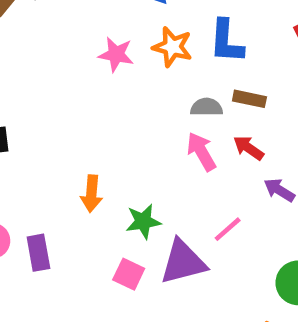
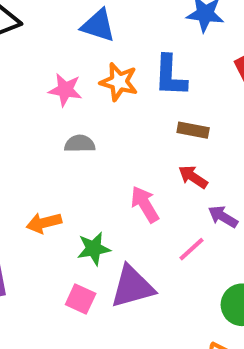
gray semicircle: (206, 107) -> (80, 144), moved
pink arrow: (201, 152) -> (145, 204), moved
orange arrow: (91, 194) -> (44, 223), turned 72
pink line: (228, 229) -> (192, 249), moved

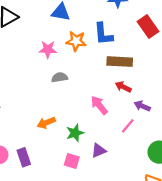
brown rectangle: (193, 130) -> (120, 62), size x1.5
purple triangle: (132, 287) -> (99, 151), size x0.6

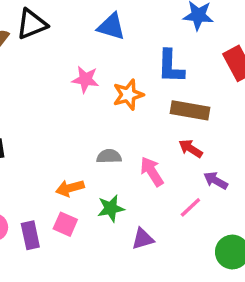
orange star: (76, 41) -> (128, 95), moved, turned -30
gray semicircle: (60, 77) -> (109, 156), moved
pink square: (72, 161) -> (65, 224), moved

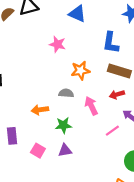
orange star: (128, 95) -> (80, 71), moved
red arrow: (191, 149) -> (117, 94), turned -56
pink square: (65, 224) -> (38, 151), moved
purple triangle: (143, 239) -> (65, 150), moved

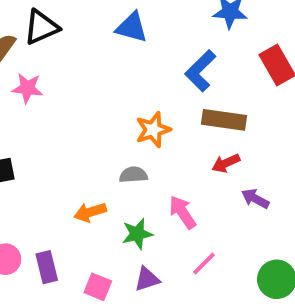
blue L-shape: (111, 43) -> (200, 71), turned 45
pink star: (57, 44) -> (27, 88), moved
pink arrow: (91, 106) -> (182, 212), moved
pink line: (112, 131) -> (204, 263), moved

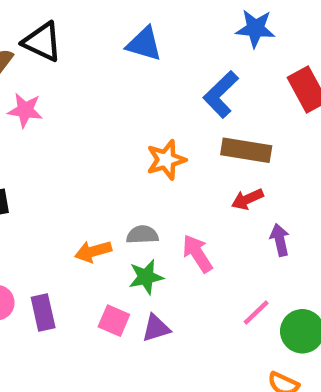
black triangle: (41, 27) -> (42, 42), turned 48
gray semicircle: (133, 175) -> (142, 235), moved
purple arrow: (255, 199) -> (280, 240), turned 48
pink line: (204, 263) -> (256, 313), moved
pink square: (98, 287) -> (114, 321), moved

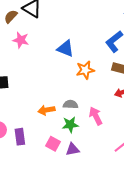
blue triangle: (144, 44) -> (65, 49), moved

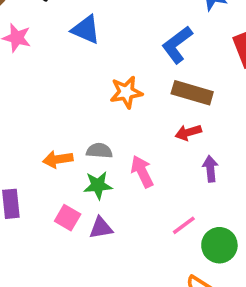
blue triangle: (65, 49) -> (86, 30), moved

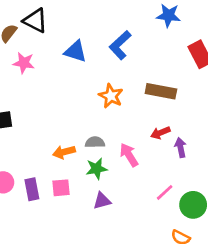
blue L-shape: (177, 45) -> (120, 45), moved
orange star: (126, 92) -> (111, 96), turned -30
red arrow: (188, 132) -> (160, 133), moved
pink square: (68, 218) -> (61, 188), moved, turned -30

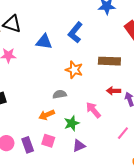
red arrow: (160, 133) -> (114, 91), turned 32
gray semicircle: (95, 142) -> (60, 94), moved
pink square: (61, 188) -> (48, 141), turned 32

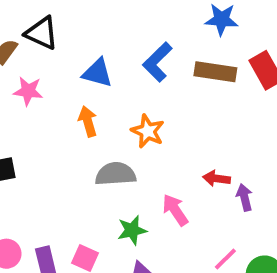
brown rectangle: (109, 61) -> (215, 72), moved
gray semicircle: (60, 94) -> (116, 174), size x1.5
orange arrow: (47, 115) -> (88, 121), moved, turned 91

